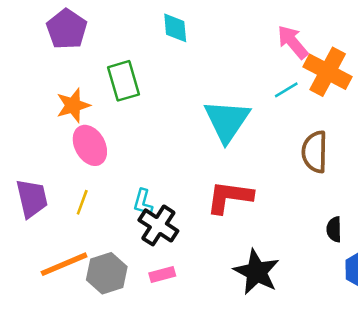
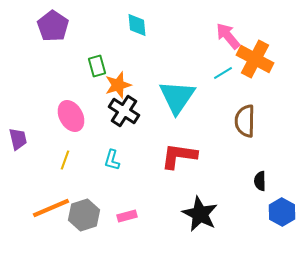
green rectangle: (123, 81) -> (97, 66), size x0.7
orange star: (73, 105) -> (118, 85), moved
purple trapezoid: (32, 198) -> (18, 139), moved, size x0.7
black cross: (158, 225) -> (124, 111), moved

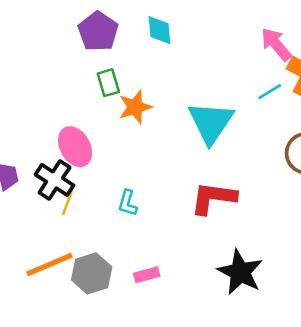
purple pentagon: (53, 26) -> (98, 31), moved
black cross: (124, 111) -> (55, 180), moved

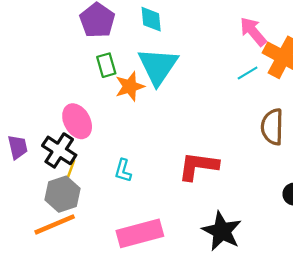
cyan triangle: (211, 122) -> (158, 66), moved
gray hexagon: (92, 273) -> (63, 194), moved
pink rectangle: (147, 275) -> (140, 233), size x2.0

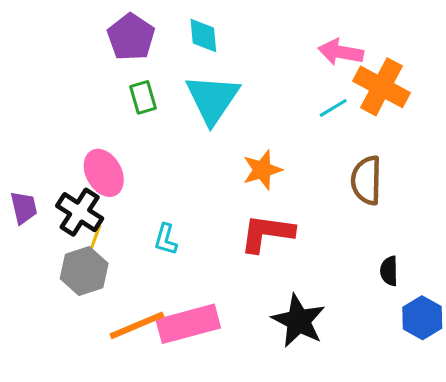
pink arrow: (253, 32) -> (341, 52), turned -40
orange star: (130, 86) -> (262, 170), moved
orange line: (55, 224) -> (137, 325), moved

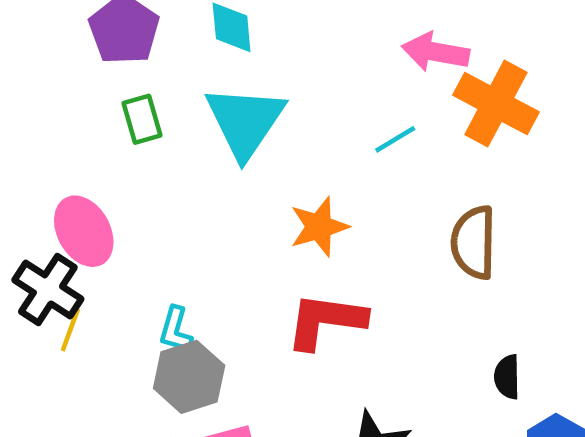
cyan line: (333, 108) -> (395, 139), moved
gray hexagon: (84, 271) -> (189, 377), moved

